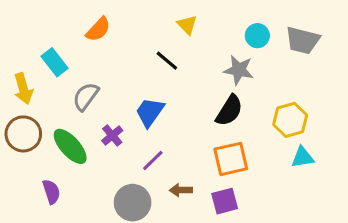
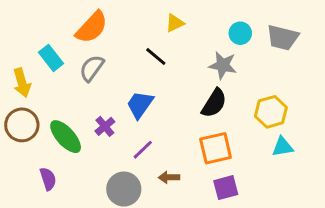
yellow triangle: (187, 25) -> (175, 23), turned 48
orange semicircle: (98, 29) -> (92, 27), size x1.4
gray semicircle: (86, 96) -> (92, 68), moved
purple square: (225, 201) -> (226, 188), moved

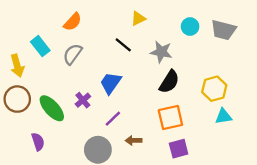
orange semicircle: (92, 27) -> (73, 22), size x0.7
gray star: (223, 65) -> (161, 52), moved

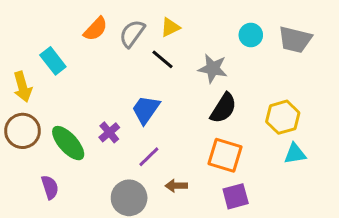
yellow triangle: (138, 18) -> (170, 27), moved
gray semicircle: (73, 54) -> (132, 33), moved
orange square: (170, 117) -> (225, 155), turned 30

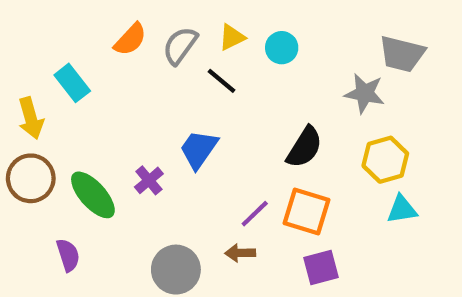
cyan circle: (251, 35) -> (282, 48), moved
gray star: (213, 68) -> (365, 93), moved
purple line: (149, 157) -> (255, 214), moved

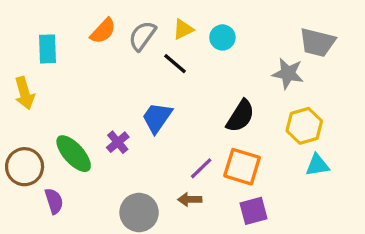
cyan rectangle: (72, 83) -> (47, 49), moved, turned 36
brown circle: (31, 178) -> (25, 167), moved

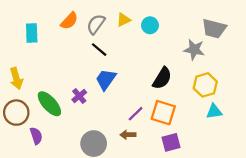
black line: (175, 64) -> (99, 50), moved
yellow arrow: (25, 93) -> (16, 78), moved

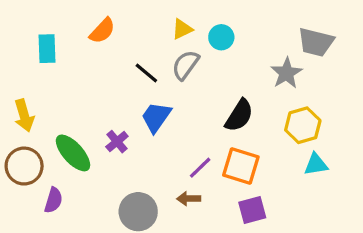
gray semicircle: (96, 24) -> (185, 65), moved
gray star: (194, 50) -> (286, 73), turned 30
purple semicircle: (36, 136) -> (53, 200), turned 35

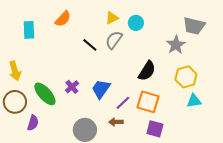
blue trapezoid: (156, 117) -> (101, 89), moved
purple square: (252, 210) -> (155, 129), turned 30

